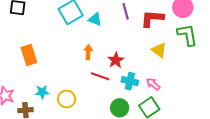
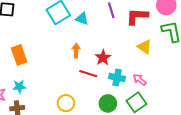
cyan star: (42, 92) -> (19, 87), moved
yellow circle: (67, 99) -> (66, 103), moved

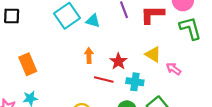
yellow triangle: (144, 47) -> (153, 54), moved
pink arrow: (140, 80) -> (174, 69), moved

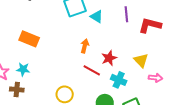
orange rectangle: (28, 64) -> (29, 39), turned -60
pink arrow: (174, 69) -> (155, 78), turned 136

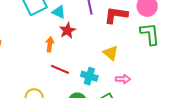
red star: (109, 58) -> (67, 30), moved
pink arrow: (155, 78) -> (123, 79), moved

